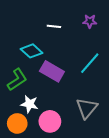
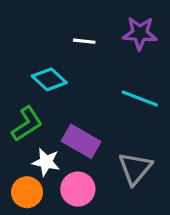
purple star: (90, 21) -> (140, 33), size x1.5
cyan line: (90, 63) -> (140, 98), turned 70
purple rectangle: (52, 71) -> (81, 141), moved

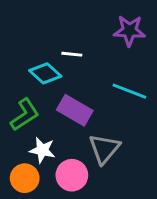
white line: (84, 41) -> (72, 54), moved
purple rectangle: (81, 141) -> (75, 110), moved
gray triangle: (135, 168) -> (104, 149), moved

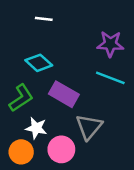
purple star: (129, 31) -> (110, 44), moved
white line: (72, 54) -> (44, 19), moved

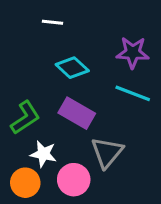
cyan diamond: (39, 63) -> (72, 68), moved

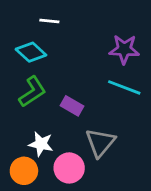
cyan diamond: (72, 68) -> (31, 52), moved
purple rectangle: (77, 113) -> (72, 106), size x0.7
green L-shape: (25, 118) -> (32, 92), moved

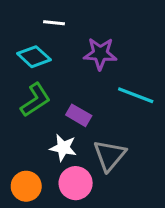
purple star: (124, 49) -> (100, 54), moved
white star: (41, 144) -> (63, 148), moved

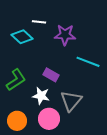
white line: (54, 23) -> (39, 22), moved
green L-shape: (35, 100) -> (16, 80), moved

